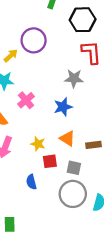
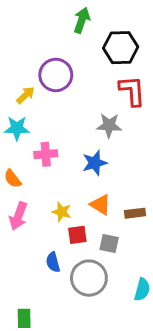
pink cross: (26, 100) -> (46, 154), turned 35
gray circle: (73, 194) -> (89, 278), moved

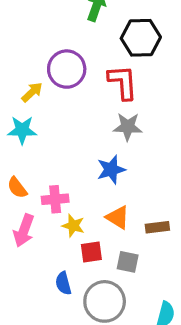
red L-shape: (132, 91) -> (123, 82), moved
pink cross: (46, 154) -> (55, 199), moved

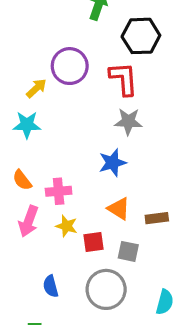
yellow star: (73, 226) -> (67, 226), moved
blue semicircle: (63, 283) -> (51, 286), moved

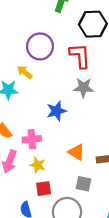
yellow arrow: (36, 88) -> (25, 72), moved, turned -98
blue star: (112, 163) -> (56, 111), moved
red square: (93, 242) -> (44, 189), moved

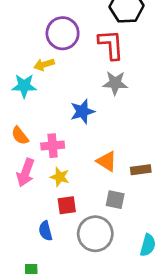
yellow arrow: (25, 72) -> (44, 65), turned -56

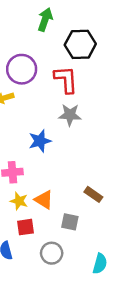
orange triangle: (107, 161) -> (44, 200), moved
brown rectangle: (141, 170) -> (93, 194), turned 42
gray circle: (95, 234) -> (52, 253), size x0.7

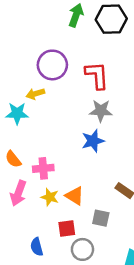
black hexagon: (80, 44) -> (111, 19), moved
blue star: (40, 141) -> (93, 141), moved
red square: (26, 227) -> (67, 229), moved

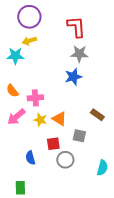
purple circle: (52, 65) -> (29, 17), moved
pink arrow: (18, 193) -> (16, 117), turned 30

